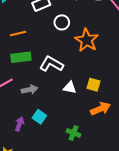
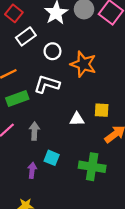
white L-shape: (51, 64) -> (47, 84), moved
gray arrow: (30, 90) -> (34, 131), turned -63
green cross: (73, 133) -> (92, 167), size x1.6

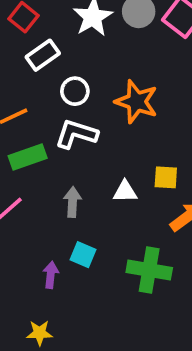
white circle: (52, 51) -> (75, 91), moved
gray arrow: (34, 131) -> (72, 202), moved

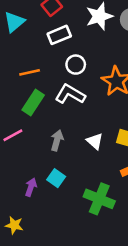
green rectangle: (28, 157) -> (33, 103), turned -50
white triangle: (125, 192) -> (95, 141), turned 30

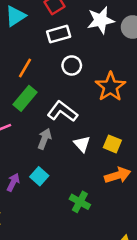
orange line: (30, 72) -> (25, 68), turned -54
white L-shape: (70, 94) -> (62, 111), moved
green cross: (99, 199) -> (80, 202), size x0.7

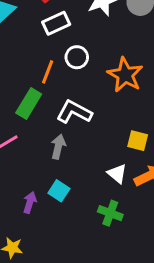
orange line: (25, 68) -> (48, 72), moved
white triangle: (82, 144) -> (117, 174), moved

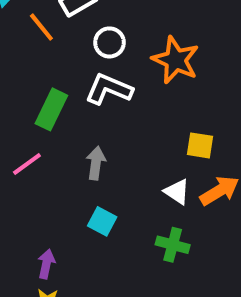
orange line: (48, 72) -> (41, 27), moved, turned -55
white L-shape: (74, 112) -> (109, 89), moved
purple arrow: (30, 202) -> (46, 264), moved

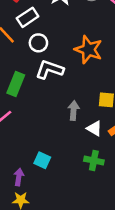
white circle: (109, 42) -> (38, 43), moved
gray arrow: (96, 163) -> (73, 111), moved
cyan square: (102, 221) -> (42, 160), moved

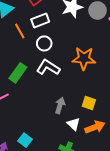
orange star: (88, 50) -> (84, 58), turned -30

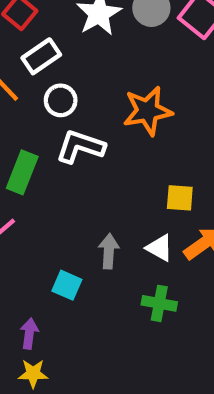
gray arrow: (60, 105) -> (109, 251), moved
cyan square: (25, 140) -> (67, 285), moved

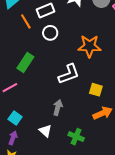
white L-shape: (80, 147) -> (69, 74), moved, turned 130
white triangle: (160, 248) -> (45, 131), moved
cyan square: (67, 285) -> (15, 118), moved

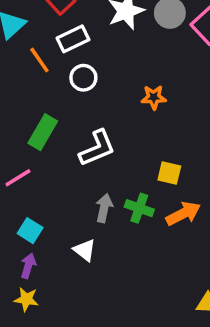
orange star: (89, 46) -> (154, 97), size x0.6
white L-shape: (69, 74) -> (97, 148), moved
green cross: (76, 137) -> (139, 208), moved

